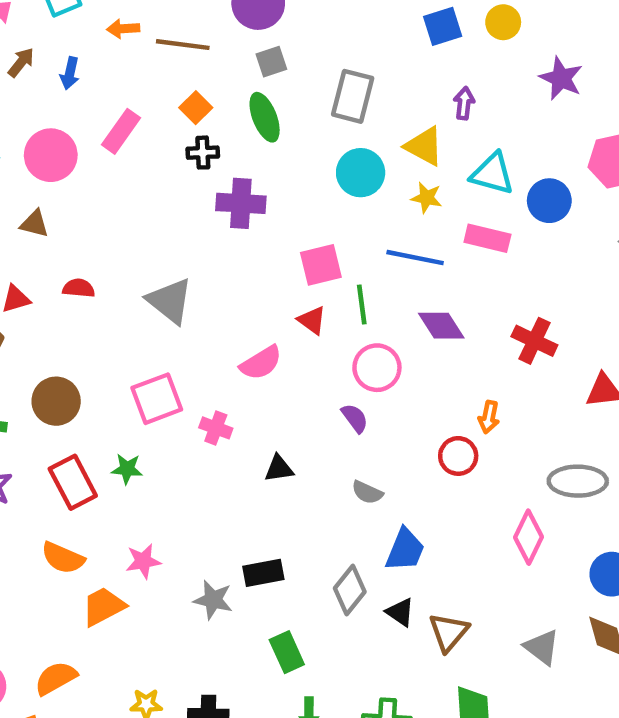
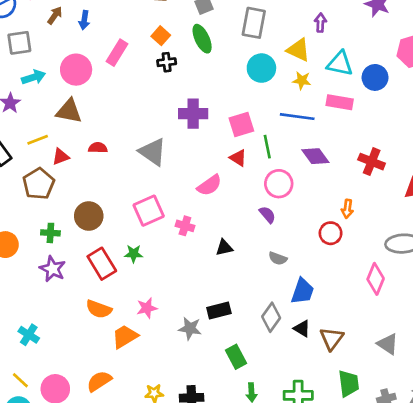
purple cross: (241, 203) -> (193, 114), moved
brown triangle: (34, 224) -> (69, 111), size x1.5

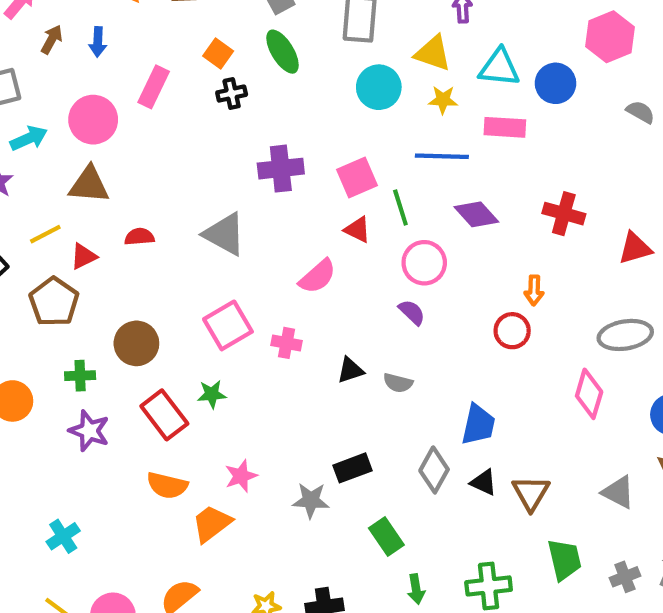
gray semicircle: (278, 258) -> (398, 383), moved
cyan cross: (29, 335) -> (63, 536), turned 30

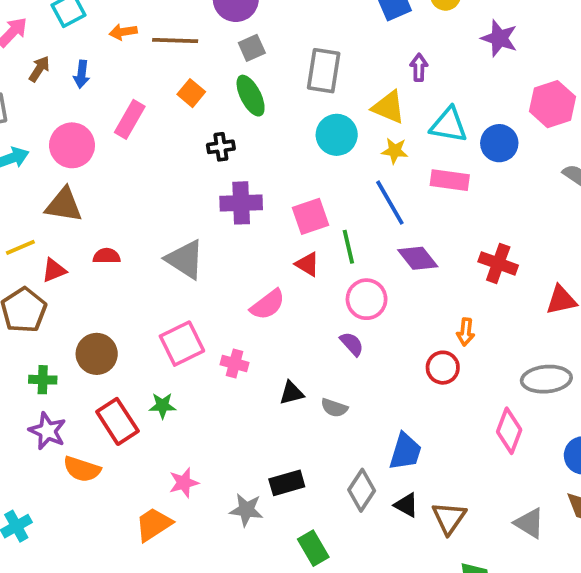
black cross: (232, 94) -> (221, 147), moved
blue line: (442, 156) -> (390, 203), turned 54
orange semicircle: (167, 485) -> (82, 469), moved

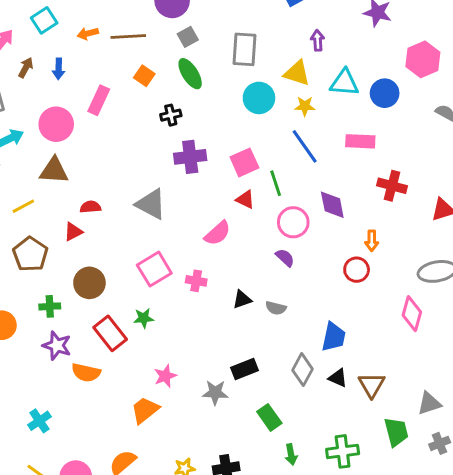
pink rectangle: (450, 180) -> (360, 141), moved
purple diamond: (418, 258) -> (332, 205), moved, turned 32
red triangle: (54, 270) -> (73, 232), moved
gray triangle: (529, 523) -> (429, 403), moved, turned -45

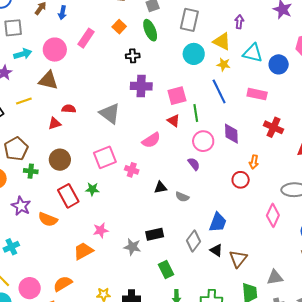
brown pentagon: (30, 254) -> (16, 149), moved
purple star: (57, 346) -> (21, 206), moved

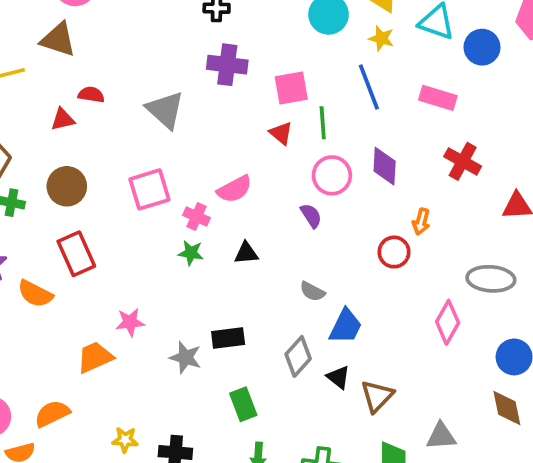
pink semicircle: (151, 140) -> (234, 189), moved
green star: (92, 189) -> (191, 253), moved
gray semicircle: (182, 197) -> (312, 291), moved

